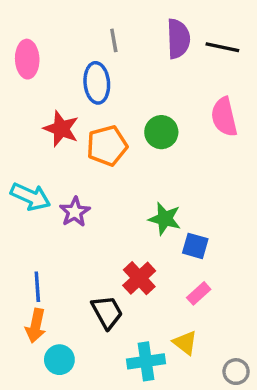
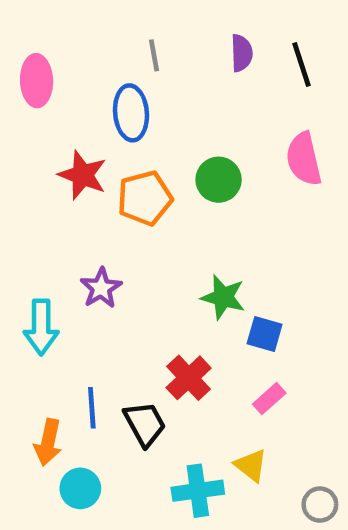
purple semicircle: (178, 39) -> (242, 53), size x0.7
black line: (222, 47) -> (301, 65), turned 60
cyan arrow: (31, 197) -> (41, 327), moved, turned 66
blue line: (37, 287) -> (92, 408), moved

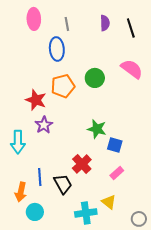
pink ellipse: (37, 81) -> (34, 19), moved
pink semicircle: (304, 159) -> (132, 69), turned 140
red star: (83, 175) -> (36, 100), moved

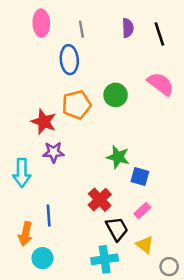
purple star: (44, 125) -> (53, 152), turned 30
black trapezoid: (63, 184) -> (117, 229), moved
yellow triangle: (109, 202) -> (145, 245), moved

